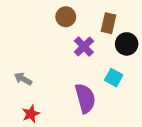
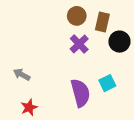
brown circle: (66, 17) -> (77, 16), moved
cyan square: (114, 78) -> (107, 83), moved, turned 35

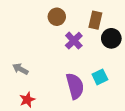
brown circle: (77, 16) -> (57, 17), moved

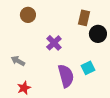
brown circle: (57, 17) -> (28, 15), moved
purple cross: (74, 41) -> (54, 43), moved

